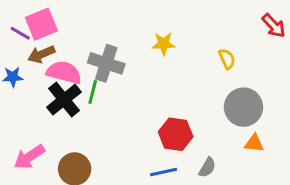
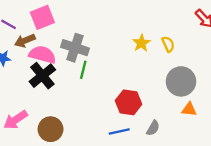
pink square: (41, 24) -> (42, 17), moved
yellow star: (164, 44) -> (141, 43), moved, turned -30
green line: (93, 92) -> (83, 70), moved

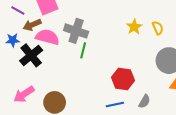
black cross: (42, 76) -> (31, 55), moved

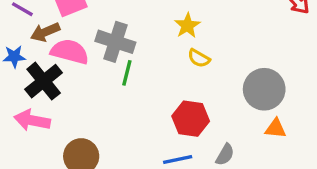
yellow star: (134, 27) -> (187, 26), moved
yellow semicircle: (158, 28) -> (199, 58), moved, turned 144
pink arrow: (24, 94) -> (32, 120), moved, turned 45

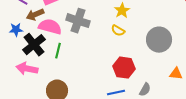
yellow semicircle: (199, 58) -> (118, 31), moved
green line: (127, 73) -> (58, 51), moved
gray circle: (264, 89) -> (159, 40), moved

